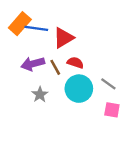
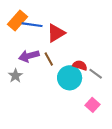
red semicircle: (75, 63) -> (80, 65), moved
gray star: (40, 94) -> (15, 76), moved
pink square: (112, 110) -> (92, 105), moved, turned 32

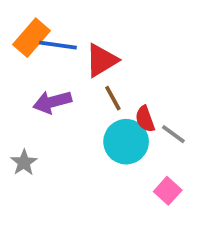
brown line: (49, 59) -> (113, 98), moved
red semicircle: (80, 65) -> (145, 119), turned -128
gray star: (15, 76) -> (24, 162), moved

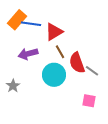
red semicircle: (145, 119) -> (77, 63), size x1.5
cyan circle: (126, 142) -> (54, 75), moved
pink square: (168, 191) -> (89, 101), turned -32

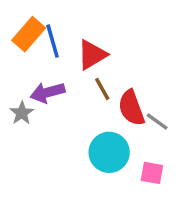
blue line: (31, 24) -> (53, 41), turned 66
cyan circle: (54, 75) -> (109, 152), moved
gray star: (13, 86) -> (22, 113), moved

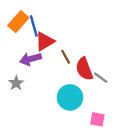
red triangle: (92, 55) -> (45, 41), moved
gray star: (22, 113) -> (16, 83), moved
pink square: (152, 173) -> (97, 119), moved

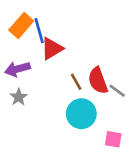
brown line: (66, 57) -> (76, 82), moved
purple arrow: (30, 59) -> (17, 69), moved

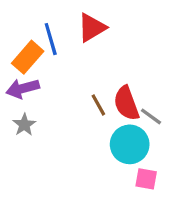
orange rectangle: (21, 26) -> (28, 57), moved
red triangle: (52, 49) -> (92, 28), moved
cyan circle: (81, 114) -> (130, 144), moved

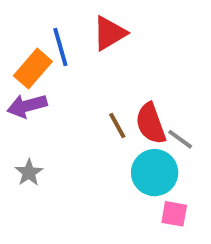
gray star: (24, 125) -> (29, 173), moved

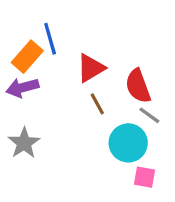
red triangle: (109, 33) -> (91, 68), moved
red semicircle: (151, 124) -> (138, 86), moved
gray star: (29, 173) -> (24, 143), size x1.4

